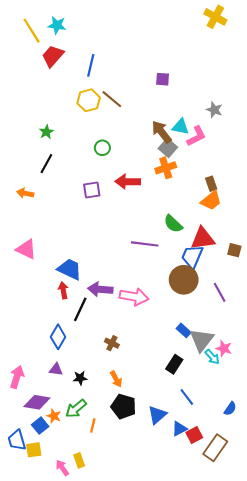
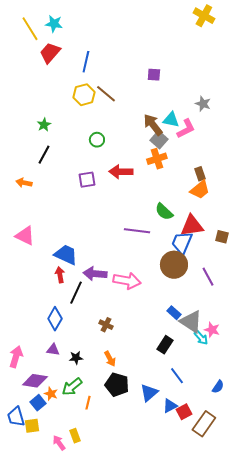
gray triangle: (202, 340) -> (191, 322), turned -35

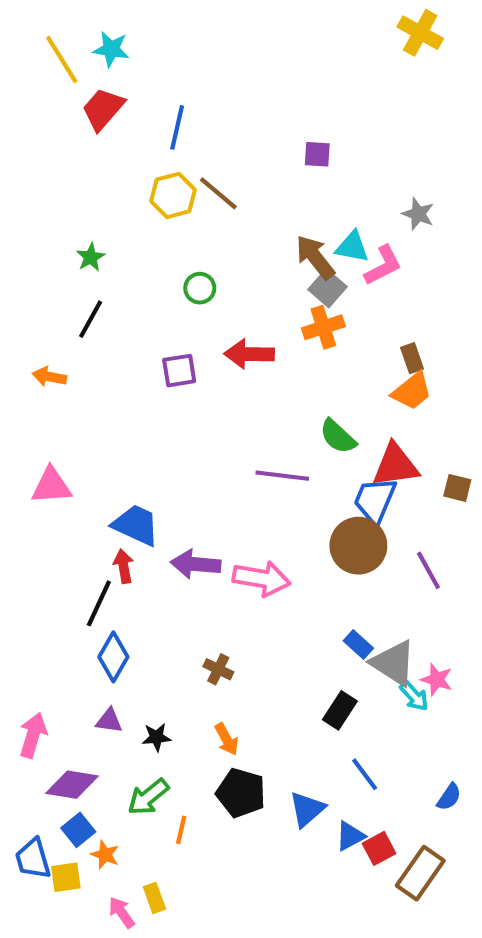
pink triangle: (25, 236) -> (51, 486), turned -30
black line: (76, 293) -> (99, 603), moved
orange star: (51, 394) -> (105, 855), moved

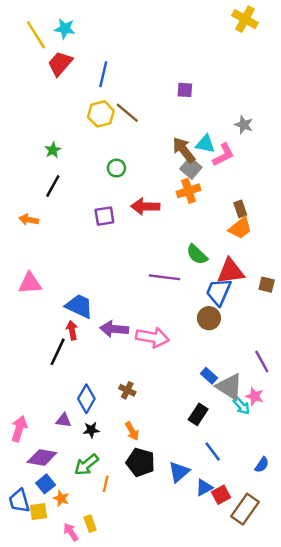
brown circle: (358, 546) -> (209, 318), size x0.7
purple line: (428, 570) -> (262, 361), moved
blue diamond: (113, 657) -> (86, 399), moved

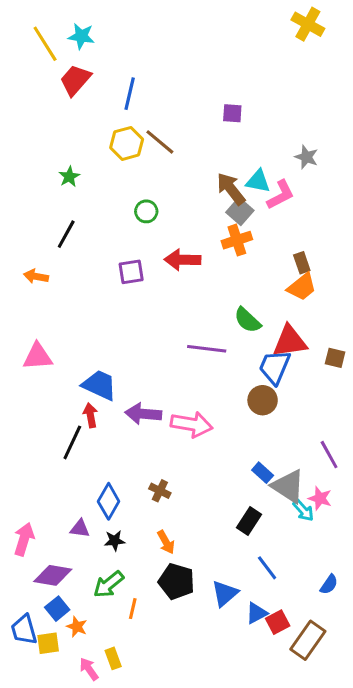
green star: (53, 150) -> (69, 177), moved

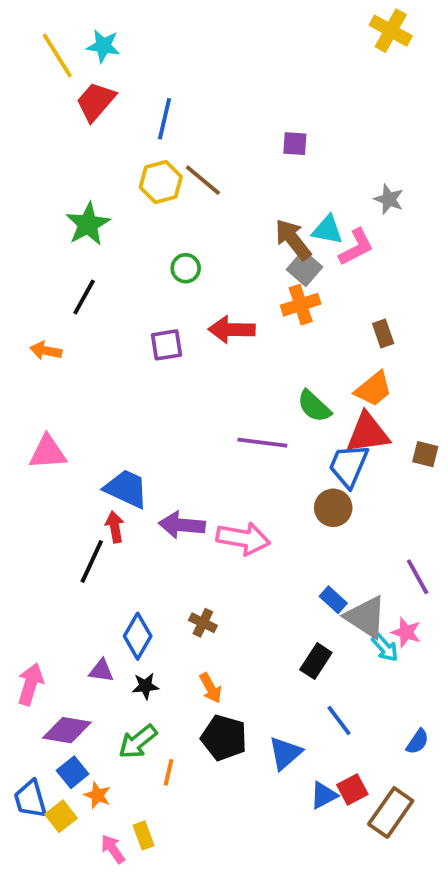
green star: (69, 177) -> (88, 224), size x1.6
orange trapezoid: (302, 287) -> (373, 389), moved
blue triangle: (257, 613) -> (324, 795), moved
yellow square: (48, 643) -> (61, 816), turned -30

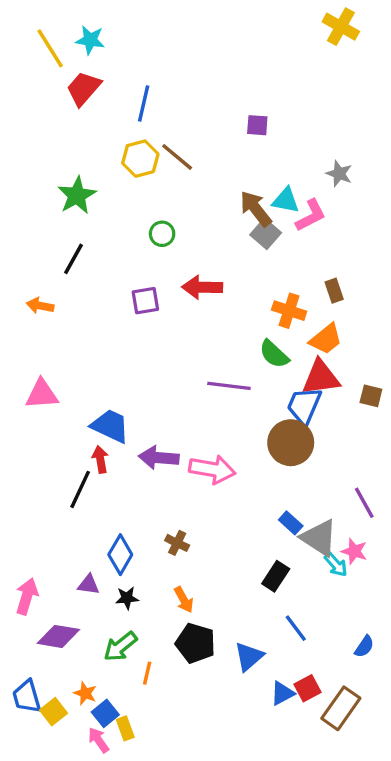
orange cross: (301, 305) -> (289, 311), moved, turned 36
brown circle: (333, 508) -> (291, 443), size x1.4
blue square: (73, 772) -> (105, 713), moved

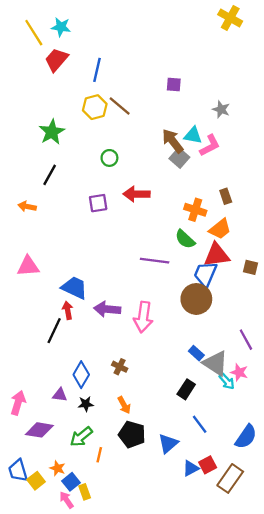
gray star: (339, 174) -> (221, 109), moved
pink arrow: (212, 469) -> (143, 317), turned 88
blue semicircle: (364, 646) -> (246, 437), size x1.6

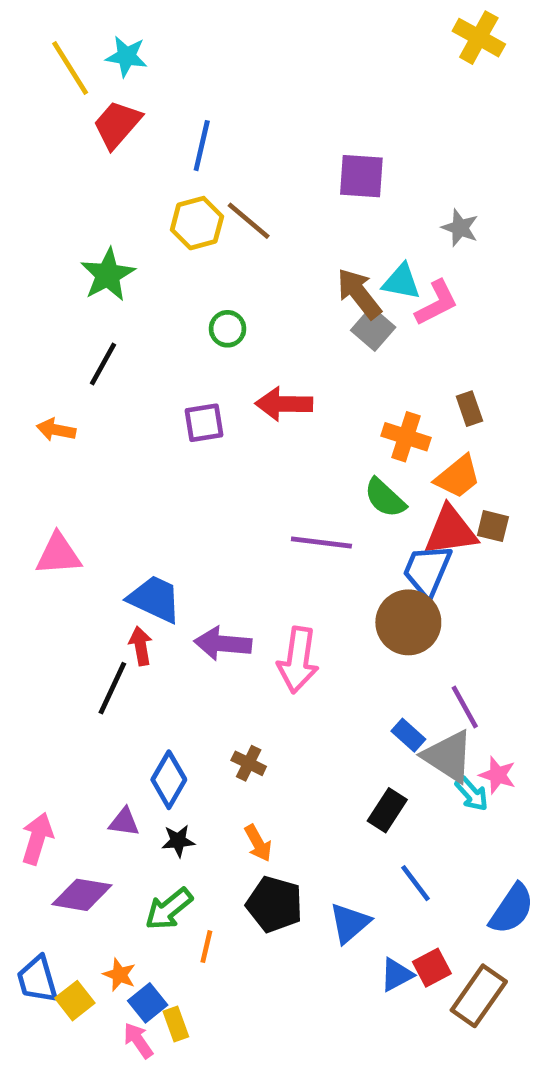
purple square: (174, 85) -> (361, 176), size x1.5
brown square: (250, 267) -> (493, 526), moved
purple line: (246, 340) -> (465, 707), moved

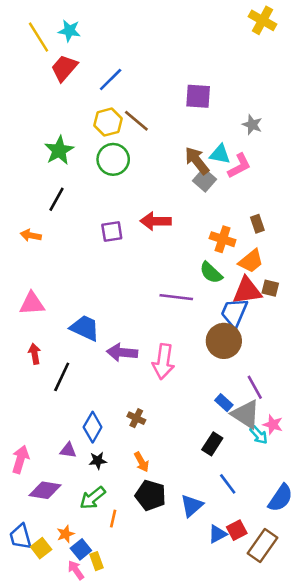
blue line: (202, 146) -> (111, 80), turned 32
green circle: (228, 329) -> (113, 159), moved, size x1.6
red arrow: (141, 646) -> (35, 354), moved
orange star: (119, 975) -> (66, 534), turned 30

